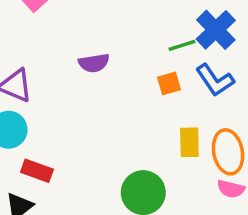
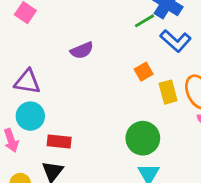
orange square: (169, 83) -> (144, 72), moved

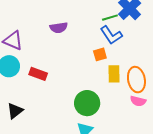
blue L-shape: (176, 41) -> (111, 35), moved
red rectangle: (59, 142) -> (38, 74), moved

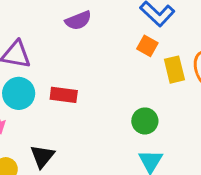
orange square: (100, 54) -> (147, 46), turned -32
green circle: (87, 103) -> (145, 121), size x0.7

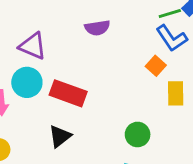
red rectangle: (64, 95) -> (68, 93), size x1.4
black triangle: (42, 156) -> (60, 136), moved

